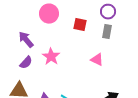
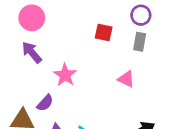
pink circle: (49, 14) -> (32, 18), moved
purple semicircle: (26, 63) -> (45, 103), moved

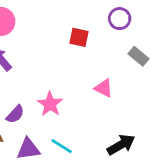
gray rectangle: (140, 42) -> (138, 56), moved, turned -60
pink star: (65, 75) -> (50, 104), moved

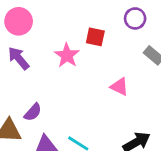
pink star: (50, 104) -> (67, 55), moved

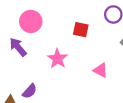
pink circle: (19, 21) -> (31, 21), moved
pink star: (67, 55) -> (58, 59), moved

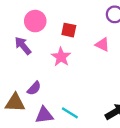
red square: (81, 30) -> (69, 30), moved
pink triangle: (101, 70) -> (102, 45), moved

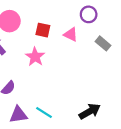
pink triangle: (102, 45) -> (71, 34), moved

